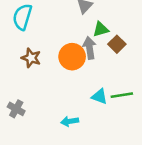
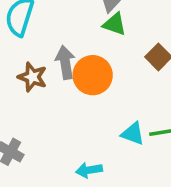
green triangle: (101, 29) -> (115, 24), moved, turned 35
gray arrow: (89, 48) -> (65, 62), moved

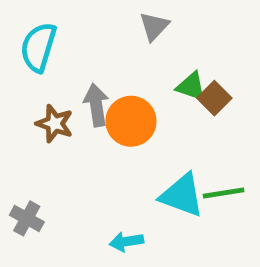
green triangle: (115, 24) -> (191, 87), moved
cyan triangle: (133, 134) -> (182, 195), size x1.5

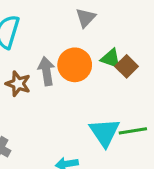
orange circle: (131, 121) -> (75, 65), moved
cyan triangle: (182, 195) -> (105, 132), turned 36

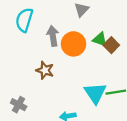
gray arrow: (46, 71) -> (53, 36), moved
brown star: (18, 84) -> (45, 70), moved

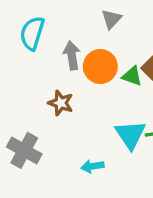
green triangle: (100, 39) -> (132, 76), moved
gray cross: (19, 105) -> (24, 150), size x1.5

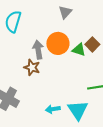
gray arrow: (72, 55) -> (38, 50), moved
cyan triangle: (130, 135) -> (78, 110), moved

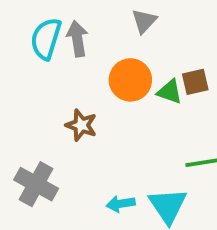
brown square: (92, 44) -> (195, 82), turned 32
gray arrow: (38, 50) -> (77, 39), moved

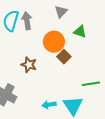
brown square: (195, 82) -> (64, 57), moved, turned -32
green triangle: (170, 92) -> (80, 32), moved

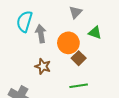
gray arrow: (27, 21) -> (41, 34), moved
green line: (91, 84) -> (79, 86), moved

